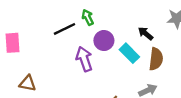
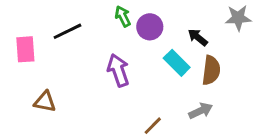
black line: (65, 29) -> (67, 31), moved
purple circle: (104, 41) -> (150, 27), moved

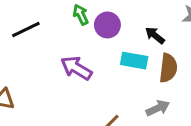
cyan rectangle: (177, 63) -> (134, 61), turned -35
purple arrow: (118, 70) -> (76, 68), turned -40

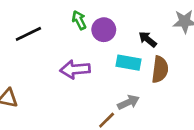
purple arrow: (76, 68) -> (75, 69), turned -36
gray arrow: (158, 108) -> (128, 102), moved

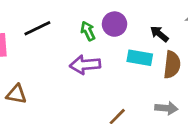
green arrow: (79, 20) -> (88, 31), moved
gray arrow: (128, 102) -> (166, 108), moved, turned 30

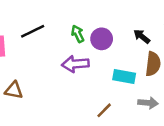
purple circle: (114, 24) -> (102, 39), moved
cyan rectangle: (140, 58) -> (124, 76), moved

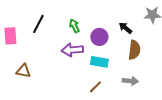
black line: (33, 31) -> (38, 24), turned -36
purple circle: (102, 39) -> (99, 37), moved
cyan rectangle: (124, 76) -> (99, 62), moved

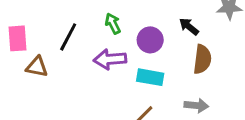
black line: (38, 24) -> (68, 37), moved
brown triangle: (23, 71) -> (37, 67), moved

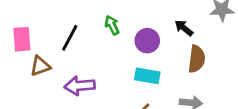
purple arrow: (110, 59) -> (80, 86), moved
brown triangle: (37, 67) -> (40, 66), turned -30

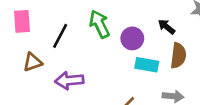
green arrow: (112, 25) -> (99, 24), size x1.5
pink rectangle: (22, 39) -> (22, 21), moved
cyan rectangle: (147, 76) -> (147, 65), moved

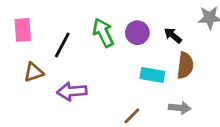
purple circle: (132, 38) -> (137, 33), moved

